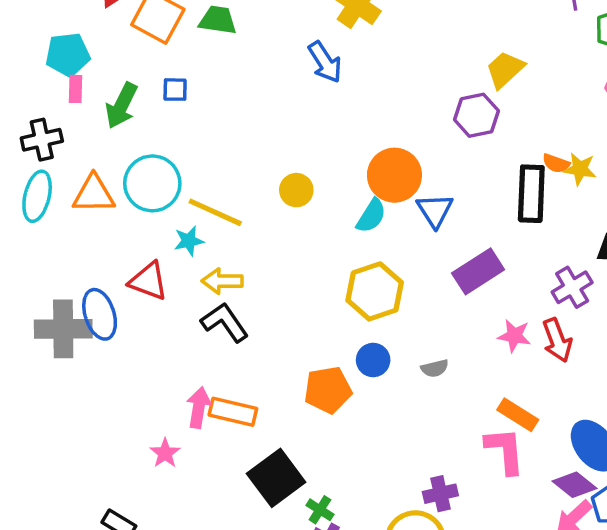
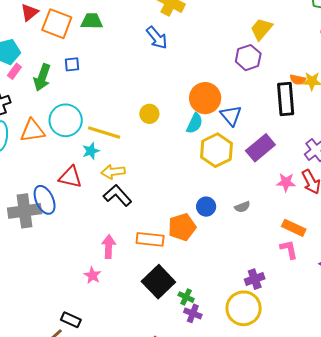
pink rectangle: (76, 89) -> (14, 71), turned 42
yellow hexagon: (375, 291) -> (216, 150), moved
orange rectangle: (233, 412) -> (150, 239), moved
pink L-shape: (505, 451) -> (289, 249), size x0.7

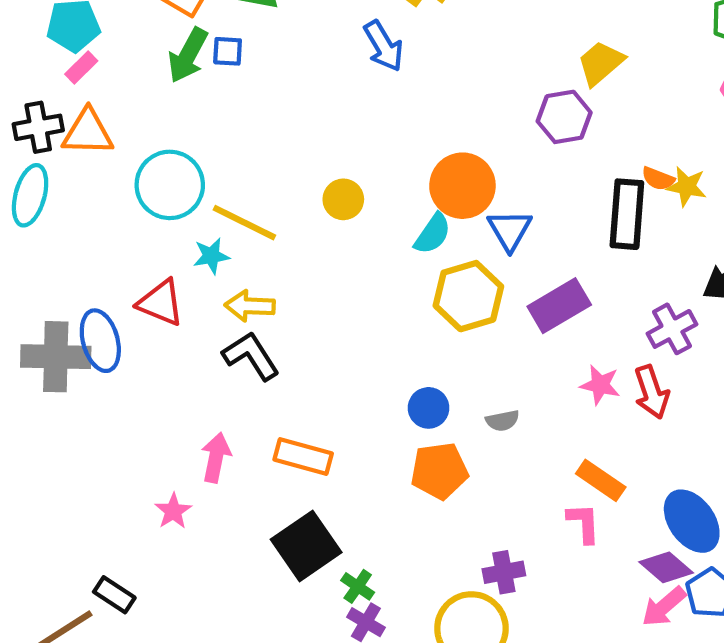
blue square: (72, 64) -> (228, 51), moved
green arrow: (42, 77) -> (188, 55), moved
orange triangle: (33, 131) -> (88, 132), moved
orange pentagon: (182, 227) -> (439, 471), moved

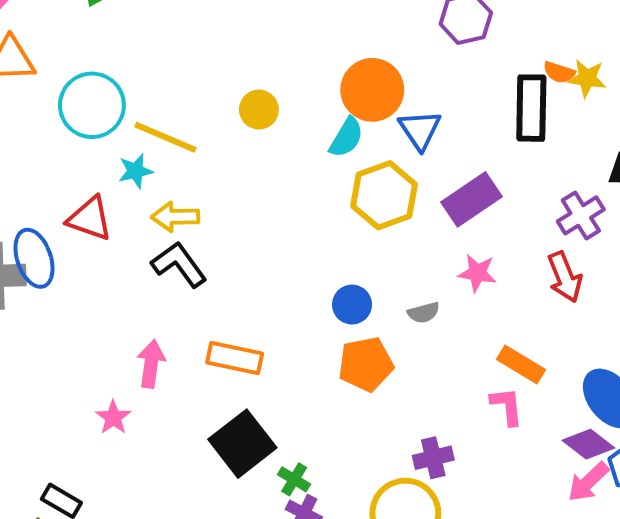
pink star: (600, 385) -> (477, 273), moved

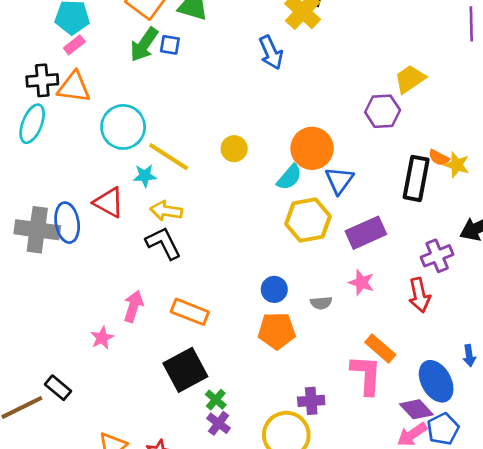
pink L-shape: (507, 406) -> (366, 375), size x1.5

